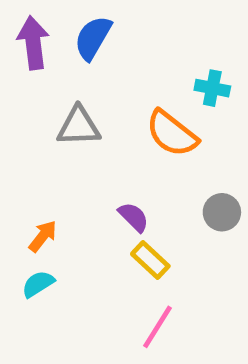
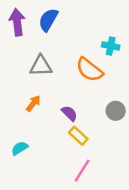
orange arrow: (43, 236) -> (33, 103), moved

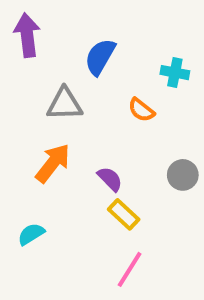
blue semicircle: (48, 20) -> (100, 57), moved
orange semicircle: (89, 70) -> (141, 110), size x0.6
orange arrow: (33, 103) -> (53, 163), size x1.5

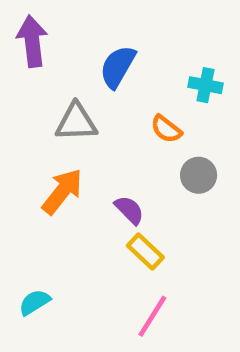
gray circle: (183, 175) -> (199, 175), moved
cyan semicircle: (31, 234) -> (35, 302), moved

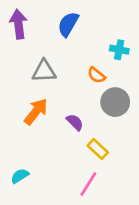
blue semicircle: (118, 67) -> (68, 24), moved
gray circle: (199, 175) -> (115, 102), size x1.4
yellow rectangle: (145, 251) -> (98, 149), moved

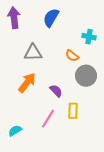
yellow rectangle: (98, 149) -> (73, 111), turned 49
pink line: (88, 184) -> (48, 119), moved

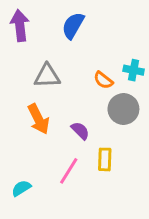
cyan cross: (89, 37) -> (134, 70), moved
orange arrow: (27, 83) -> (39, 119), turned 115

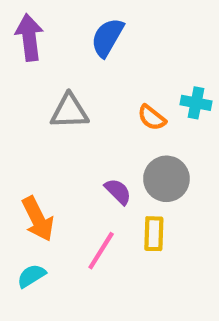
gray circle: (123, 109) -> (166, 179), moved
orange arrow: (39, 119) -> (38, 219), moved

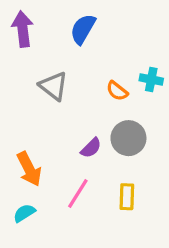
gray triangle: (69, 111) -> (54, 86), turned 40
purple semicircle: (118, 191) -> (91, 148), turned 90
yellow rectangle: (154, 234) -> (127, 197), moved

